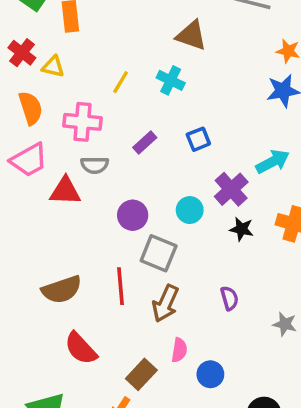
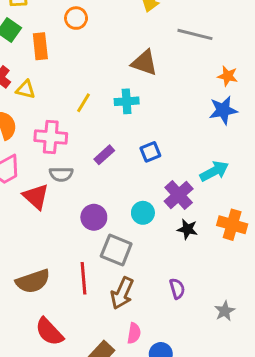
cyan cross: (171, 80) -> (127, 101), turned -30
red triangle: (65, 191) -> (36, 196), turned 40
gray star: (285, 324) -> (225, 311), turned 30

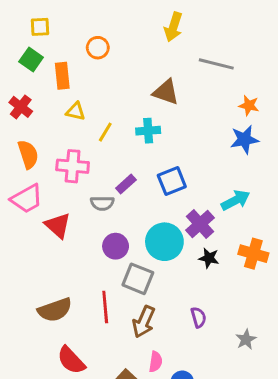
yellow triangle: (25, 89) -> (76, 111), moved
blue square: (150, 152) -> (172, 181), size x1.4
gray semicircle: (61, 174) -> (102, 203), moved
cyan circle: (143, 213) -> (164, 242), size x1.6

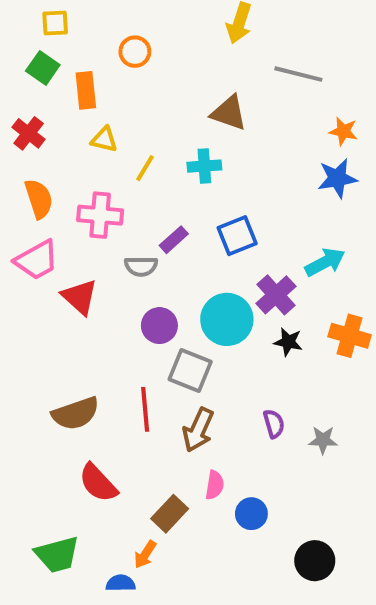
gray star: (246, 340) -> (323, 440), moved, turned 30

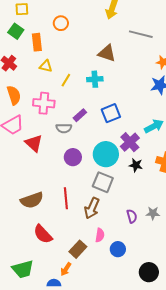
gray square: (190, 371) -> (103, 182), moved
purple semicircle: (274, 424) -> (132, 216), moved

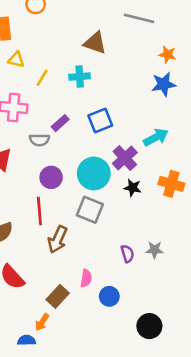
red line: (66, 198) -> (39, 211), moved
brown arrow: (92, 208) -> (58, 239), moved

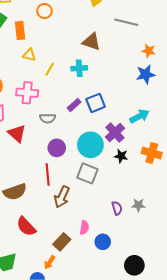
purple rectangle: (60, 123) -> (74, 105), moved

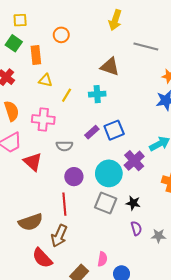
black star: (121, 156) -> (133, 203), moved
brown arrow: (62, 197) -> (59, 236), moved
purple semicircle: (117, 208) -> (136, 228), moved

